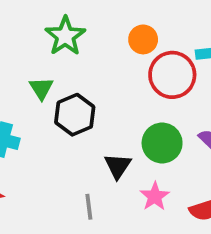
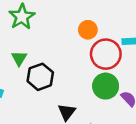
green star: (65, 36) -> (22, 17), moved
green circle: (162, 143) -> (106, 86), moved

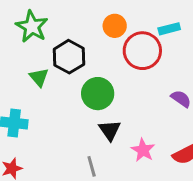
black hexagon: (40, 77) -> (69, 57), moved
green circle: (106, 86) -> (98, 94), moved

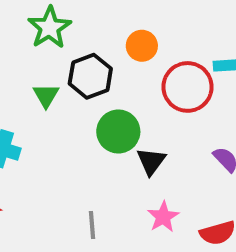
orange circle: (115, 26) -> (142, 46), moved
black triangle: (110, 130) -> (151, 161), moved

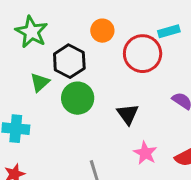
green triangle: (46, 95) -> (40, 82), turned 30
green circle: (118, 132) -> (78, 98), moved

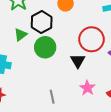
red circle: (143, 54) -> (91, 39), moved

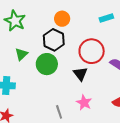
black hexagon: (42, 22) -> (54, 40), moved
pink star: (87, 88) -> (84, 103), moved

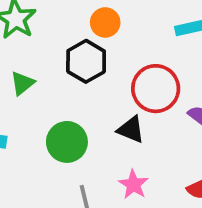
green circle: (47, 64) -> (67, 142), moved
black triangle: (80, 74) -> (131, 130), turned -35

